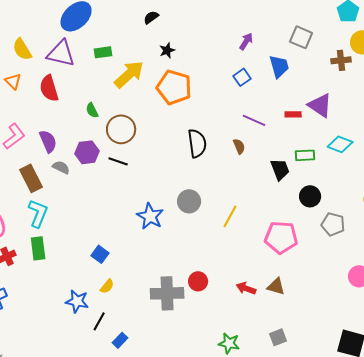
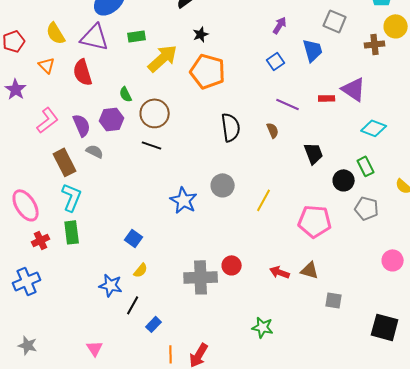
purple hexagon: (87, 152) -> (112, 119), moved
green rectangle: (305, 155) -> (366, 166), moved, turned 66
gray square: (278, 337) -> (334, 300), moved, turned 30

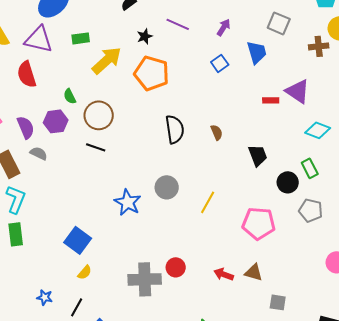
purple line: (288, 104) -> (178, 24), moved
blue square: (134, 238) -> (78, 240), size x1.5
blue star: (111, 285) -> (45, 297), moved, size x0.7

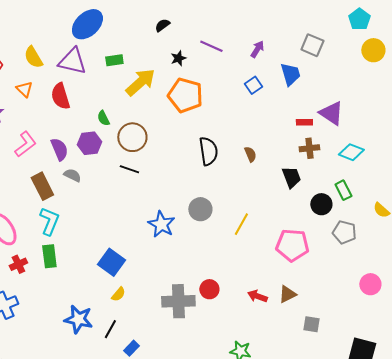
brown cross: (319, 46) -> (309, 148), moved
brown triangle: (254, 272) -> (287, 294), turned -42
blue star: (45, 297) -> (78, 319), size x1.8

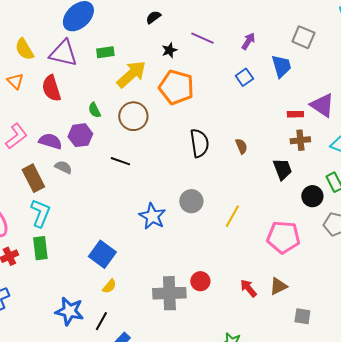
brown circle: (132, 137) -> (133, 116), moved
purple semicircle: (59, 149) -> (50, 141), turned -50
red arrow: (257, 296) -> (248, 288), turned 30

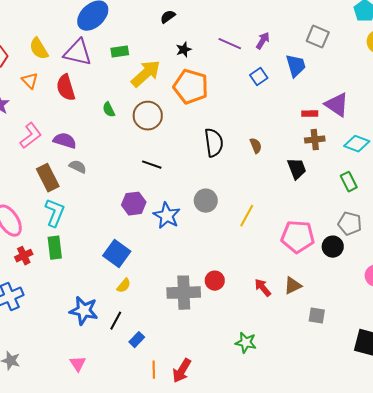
purple line: (202, 38) -> (230, 44), moved
purple hexagon: (80, 135) -> (134, 204), moved
black line: (120, 161) -> (152, 165), moved
black circle: (312, 196) -> (333, 247), moved

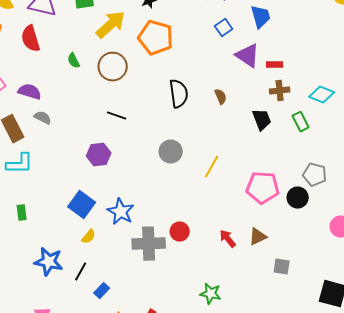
purple triangle: (337, 105) -> (248, 56), moved
green rectangle: (349, 182) -> (301, 122), moved
cyan L-shape: (55, 213) -> (20, 164), turned 68
blue star: (167, 216) -> (121, 212), moved
green rectangle: (55, 248) -> (22, 213), moved, size x0.7

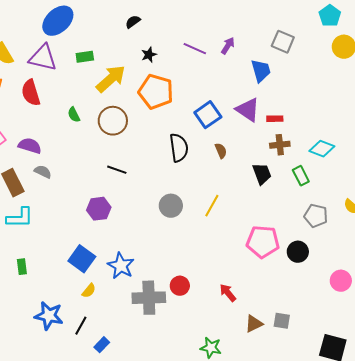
blue square: (224, 28) -> (208, 115), moved, size x1.5
yellow line: (212, 167) -> (212, 206), moved
gray pentagon: (315, 175) -> (316, 216), moved
brown triangle: (258, 237) -> (254, 324), moved

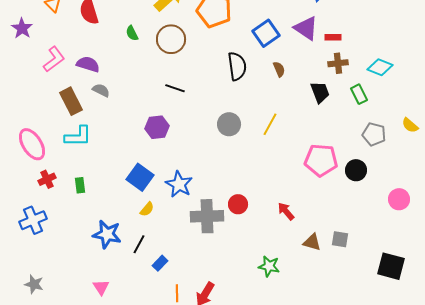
brown triangle: (254, 324) -> (312, 242), turned 42

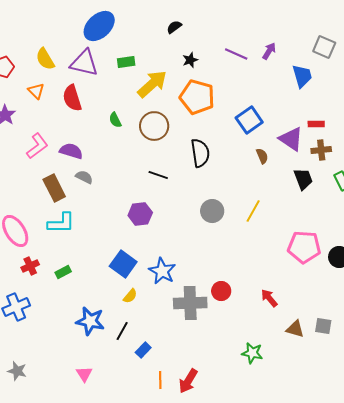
purple triangle: (306, 28) -> (291, 139), moved
black semicircle: (237, 66) -> (200, 153), moved
green rectangle: (80, 185) -> (63, 272), turned 70

